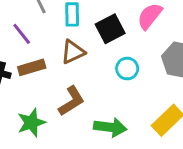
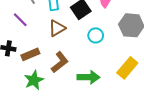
brown rectangle: (32, 67) -> (30, 54), moved

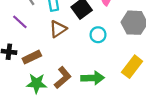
brown L-shape: (60, 62) -> (63, 78), moved
green star: (34, 80) -> (37, 83), turned 30

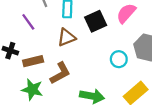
cyan circle: (98, 35) -> (119, 59), moved
brown L-shape: (63, 78) -> (60, 73), moved

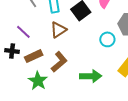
purple line: (28, 22) -> (23, 32), moved
green star: (32, 90) -> (38, 81), turned 30

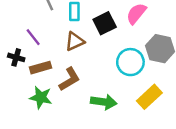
cyan circle: (107, 39) -> (130, 62), size x1.5
green star: (38, 81) -> (41, 97), turned -30

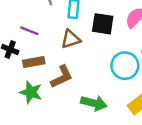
black square: (105, 23) -> (103, 24), turned 30
purple line: (33, 37) -> (29, 31), turned -36

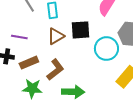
black square: (103, 24) -> (81, 30), moved
green arrow: (94, 103) -> (73, 92), moved

